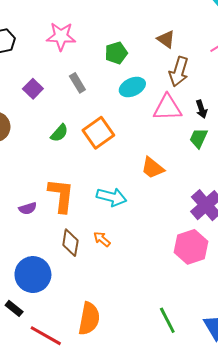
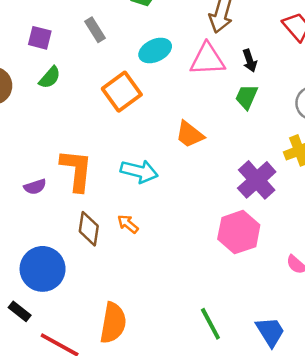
cyan ellipse: (132, 87) -> (155, 50), moved
purple square: (33, 89) -> (40, 38), turned -30
green semicircle: (59, 133) -> (50, 77), moved

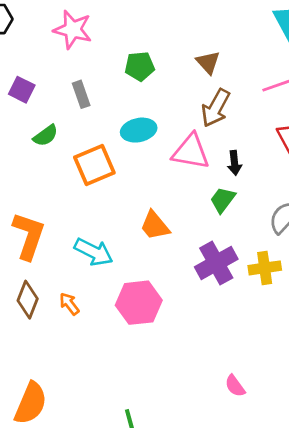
green semicircle: (50, 77) -> (46, 136), moved
purple cross: (257, 180) -> (216, 263), moved
pink hexagon: (239, 232) -> (139, 303), moved

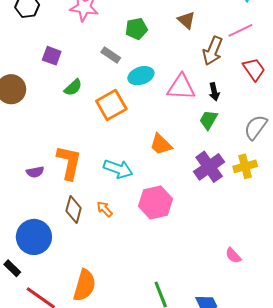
gray rectangle: (81, 94) -> (111, 55), moved, turned -30
brown arrow: (216, 108) -> (213, 51), moved

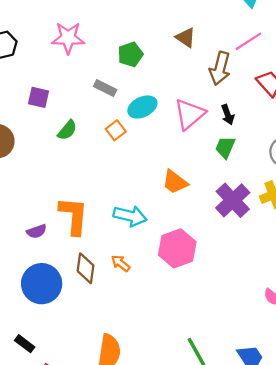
pink triangle: (181, 87) -> (190, 114), turned -36
orange square: (111, 105) -> (116, 130), moved, size x0.6
blue circle: (34, 237) -> (42, 284), moved

